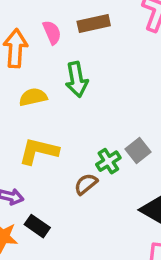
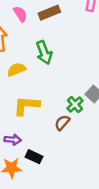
pink semicircle: (52, 32) -> (20, 14), moved

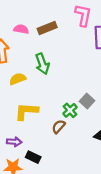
pink semicircle: (20, 14) -> (21, 29), turned -48

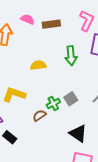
green arrow: (42, 64) -> (71, 56), moved
yellow semicircle: (18, 79) -> (38, 65), moved

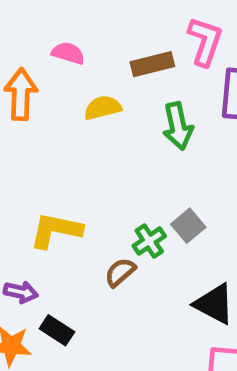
brown rectangle: (51, 24) -> (152, 64), moved
yellow semicircle: (38, 65) -> (103, 108), moved

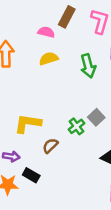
pink semicircle: (68, 53) -> (46, 32), moved
brown rectangle: (152, 64) -> (67, 17), moved, turned -45
brown semicircle: (120, 272) -> (50, 146), moved

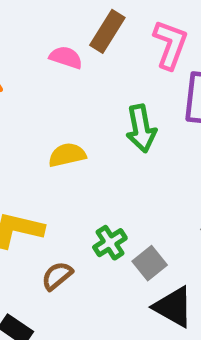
yellow semicircle: (49, 59) -> (67, 155), moved
gray square: (96, 117) -> (150, 263), moved

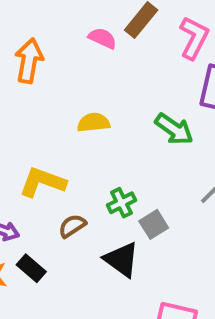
green arrow: (141, 128) -> (174, 129), moved, turned -51
black triangle: (173, 307) -> (122, 260), moved

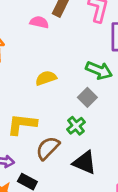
gray square: (154, 224) -> (87, 97), moved
brown semicircle: (72, 226) -> (48, 148), size x1.4

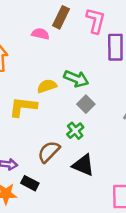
green arrow: (99, 70) -> (76, 79), moved
yellow L-shape: (22, 124) -> (23, 107), moved

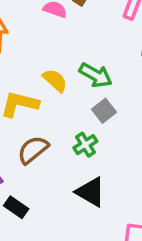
yellow semicircle: (47, 86) -> (55, 80), turned 54
brown semicircle: (49, 152) -> (33, 150), moved

